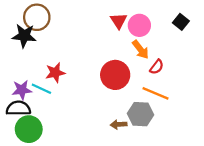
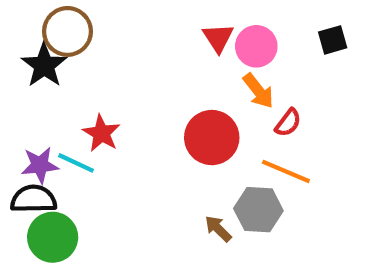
black square: (181, 22) -> (333, 40), turned 35
black star: (24, 36) -> (44, 65), turned 30
red star: (55, 73) -> (101, 133), turned -30
brown arrow: (119, 124) -> (218, 229), turned 49

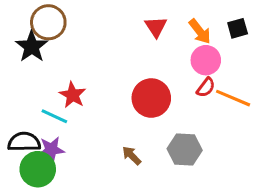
pink circle: (256, 46) -> (206, 60), moved
orange arrow: (258, 91) -> (200, 31), moved
purple star: (40, 165) -> (51, 150), moved
orange line: (286, 171) -> (233, 98), moved
brown arrow: (218, 229) -> (132, 156), moved

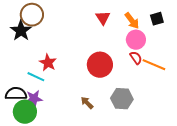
red semicircle: (206, 87) -> (136, 58), turned -72

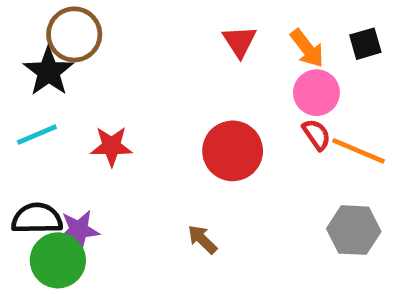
red star: (48, 63) -> (111, 146), turned -30
cyan line: (36, 77) -> (37, 135), moved, turned -48
gray hexagon: (122, 99) -> (354, 230), moved

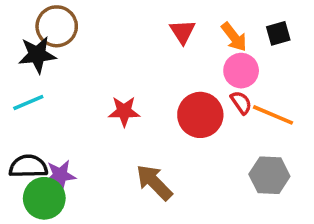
black star: (49, 72) -> (37, 55), turned 30
red star: (111, 146) -> (124, 111), moved
red circle: (233, 151) -> (200, 115), moved
brown arrow: (202, 239) -> (154, 182), size x1.6

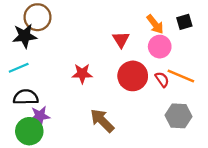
red triangle: (183, 32) -> (121, 40), moved
red semicircle: (241, 103) -> (162, 79), moved
black semicircle: (28, 166) -> (26, 97), moved

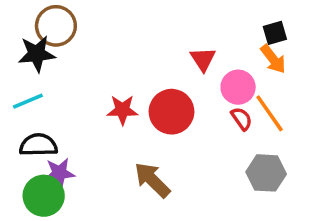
orange arrow: (155, 24) -> (273, 59), moved
red triangle: (121, 40) -> (203, 59), moved
pink circle: (160, 47) -> (238, 87), moved
red circle: (133, 76) -> (171, 112), moved
orange line: (181, 76) -> (270, 113), turned 32

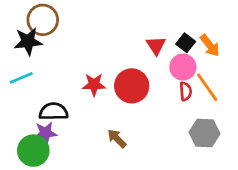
black square: (275, 33) -> (186, 43), moved, turned -36
red semicircle: (242, 119) -> (186, 91), turned 30
black semicircle: (38, 145) -> (54, 111), moved
brown arrow: (152, 180) -> (117, 138), size x0.7

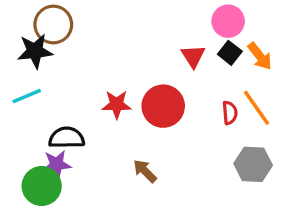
pink circle: (183, 67) -> (228, 21), moved

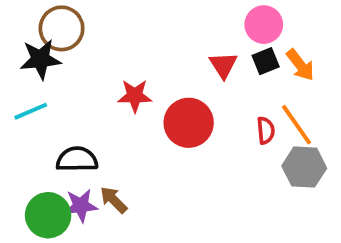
black square: (230, 53) -> (266, 61), turned 30
red star: (117, 104) -> (135, 96), moved
purple star: (57, 164) -> (81, 206), moved
gray hexagon: (253, 164) -> (304, 167), moved
brown arrow: (145, 171) -> (114, 200), moved

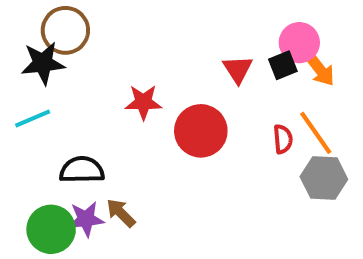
pink circle: (264, 25) -> (299, 43), moved

